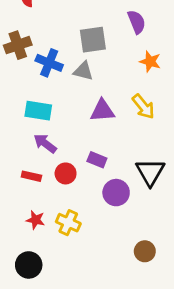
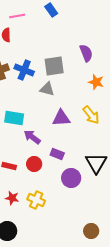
blue cross: (49, 63) -> (24, 70), moved
purple arrow: (45, 143) -> (32, 137), moved
brown circle: (145, 251) -> (91, 231), moved

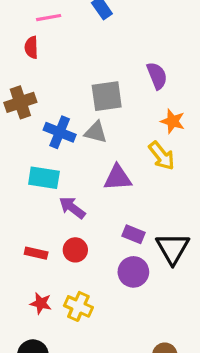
blue cross: (24, 70) -> (60, 132), moved
yellow arrow: (91, 115) -> (162, 156), moved
purple rectangle: (57, 154) -> (133, 234), moved

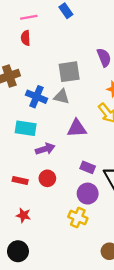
red semicircle: (31, 47) -> (26, 38), moved
purple arrow: (72, 208) -> (45, 149), turned 126
yellow cross: (78, 306) -> (78, 218), moved

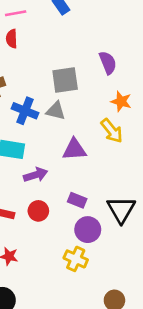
purple rectangle: (88, 167) -> (77, 200), moved

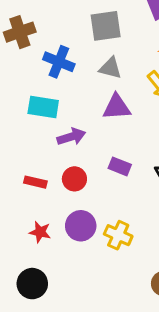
gray triangle: (56, 111) -> (110, 68), moved
purple circle: (88, 230) -> (81, 226), moved

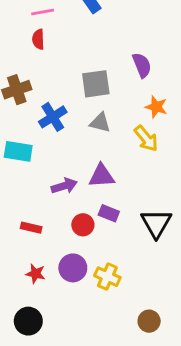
blue cross: (59, 62) -> (53, 117), turned 36
cyan rectangle: (43, 107) -> (18, 151), moved
purple triangle: (117, 107) -> (102, 176), moved
red circle: (74, 179) -> (83, 225), moved

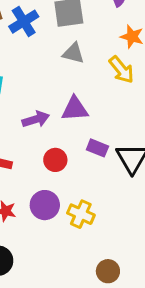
blue cross: (53, 117) -> (24, 22), moved
purple rectangle: (109, 213) -> (97, 148), moved
brown circle: (149, 321) -> (108, 271), moved

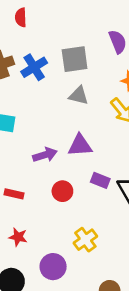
purple circle: (45, 205) -> (53, 267), moved
yellow cross: (81, 214) -> (85, 240), turned 30

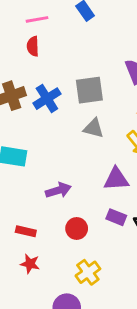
purple triangle: (80, 145) -> (116, 179), moved
red star: (18, 237) -> (30, 264), moved
yellow cross: (85, 240) -> (88, 272), moved

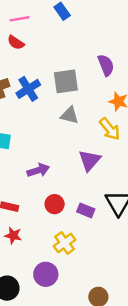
red semicircle: (33, 46) -> (16, 43), turned -54
purple triangle: (116, 179) -> (90, 160), turned -45
purple rectangle: (116, 217) -> (86, 210), moved

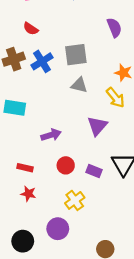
red semicircle: (16, 43) -> (31, 29), moved
purple semicircle: (106, 65) -> (114, 28), moved

